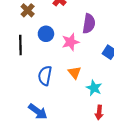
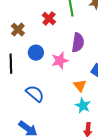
orange triangle: (75, 73) -> (80, 86), moved
blue semicircle: (45, 76) -> (35, 94), turned 120

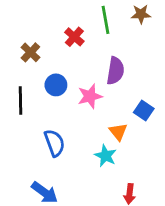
blue semicircle: (35, 94) -> (55, 143), turned 30
cyan star: (83, 106) -> (105, 156), moved

